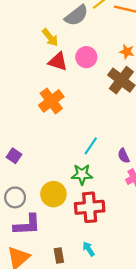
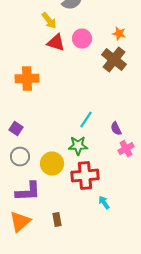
orange cross: (51, 101) -> (27, 79), moved, turned 35
gray circle: (15, 197) -> (20, 157), moved
cyan arrow: (89, 249) -> (104, 203), moved

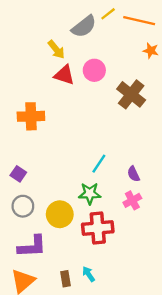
orange star: (119, 34) -> (151, 51), moved
pink cross: (126, 149) -> (132, 200), moved
cyan arrow: (104, 203) -> (89, 274), moved

